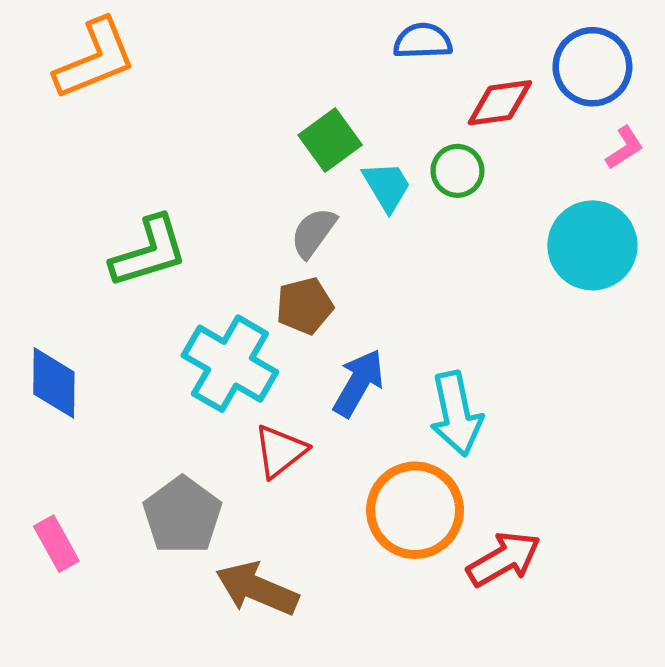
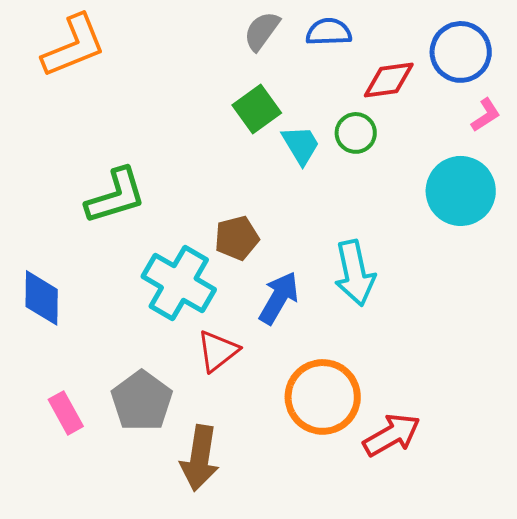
gray semicircle: (314, 233) -> (262, 31), moved
cyan arrow: (456, 414) -> (355, 273), moved
pink rectangle: (56, 544) -> (66, 413), moved
brown arrow: (257, 589) -> (200, 458), turned -104

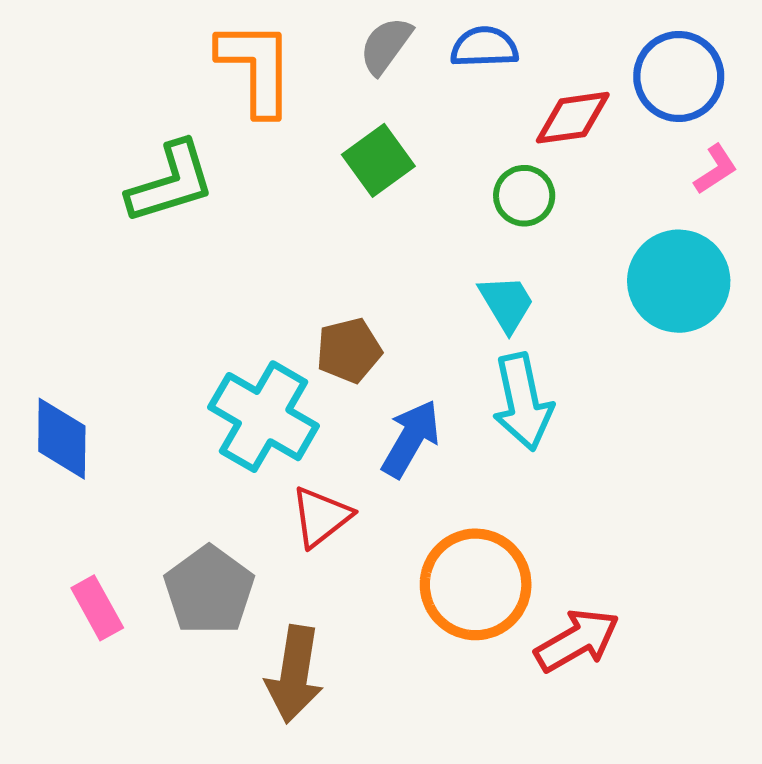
orange L-shape: (74, 46) -> (256, 68), moved, turned -68
cyan trapezoid: (301, 145) -> (506, 303), moved
green L-shape: (116, 196) -> (171, 182), moved

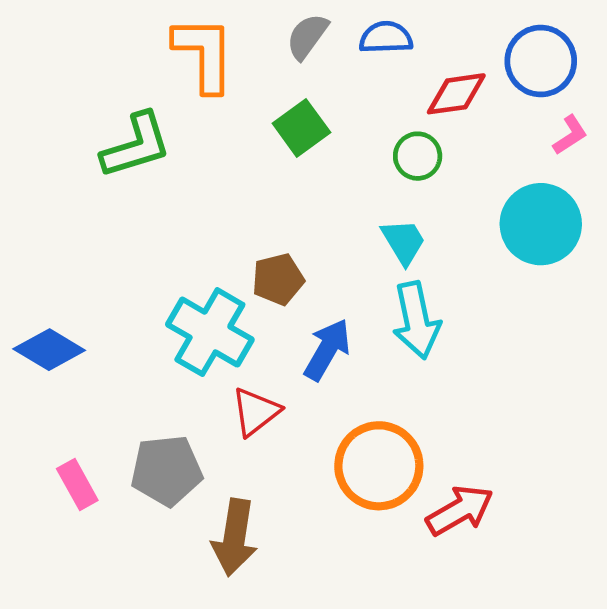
blue diamond: (62, 439) -> (49, 350), turned -60
gray pentagon: (209, 590) -> (166, 470), turned 30

